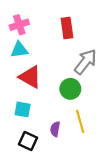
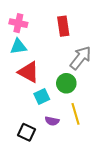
pink cross: (19, 25) -> (18, 23), turned 30
cyan square: (23, 109) -> (42, 97), moved, turned -35
purple semicircle: (55, 129) -> (52, 121), turned -88

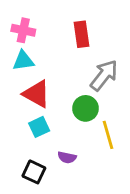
cyan square: (42, 97) -> (39, 127), moved
yellow line: (75, 114) -> (108, 135), moved

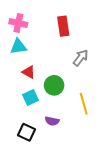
gray arrow: (104, 75) -> (81, 58), size x0.7
red triangle: (37, 94) -> (29, 72), size x0.6
green circle: (86, 108) -> (54, 85), moved

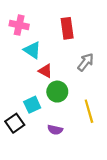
cyan triangle: (18, 47) -> (32, 50), moved, turned 42
red triangle: (29, 72) -> (45, 71), moved
black square: (27, 132) -> (15, 123), moved, turned 30

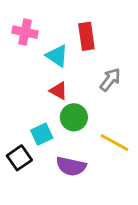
cyan triangle: (32, 50) -> (57, 56), moved
yellow line: (89, 111) -> (114, 142), turned -45
purple semicircle: (55, 130) -> (71, 166), size x1.5

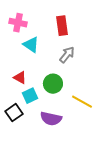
cyan triangle: (57, 56) -> (31, 45), moved
gray arrow: (110, 80) -> (67, 55), moved
red triangle: (59, 91) -> (20, 78), moved

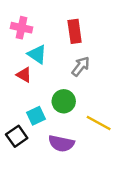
red triangle: (20, 78) -> (24, 75), moved

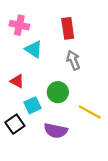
gray arrow: (81, 66) -> (73, 60), turned -60
red triangle: (24, 75) -> (17, 81), moved

